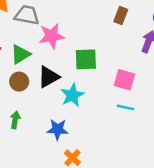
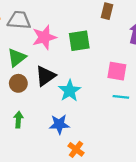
green square: (86, 59) -> (79, 41), moved

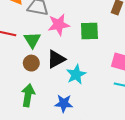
green triangle: (17, 58) -> (32, 40), turned -30
green arrow: (18, 120) -> (28, 95), size x1.5

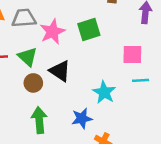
black triangle: (56, 59) -> (60, 71), turned -42
cyan star: (76, 74) -> (104, 92), moved

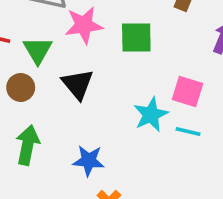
brown circle: (33, 83) -> (21, 87), moved
cyan star: (104, 92) -> (151, 114), moved

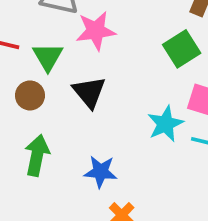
green square: (136, 37) -> (182, 49), moved, turned -32

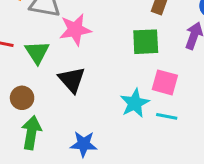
green square: (182, 49) -> (146, 42), turned 32
brown circle: (30, 95) -> (22, 98), moved

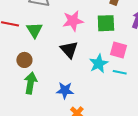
pink star: (75, 30) -> (73, 21), moved
black triangle: (72, 80) -> (69, 50), moved

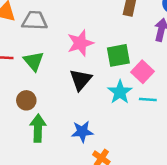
green square: (106, 23) -> (118, 55), moved
black triangle: (69, 50) -> (81, 80), turned 30
pink square: (119, 50) -> (143, 72), turned 36

